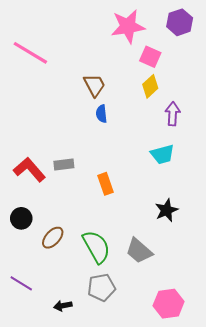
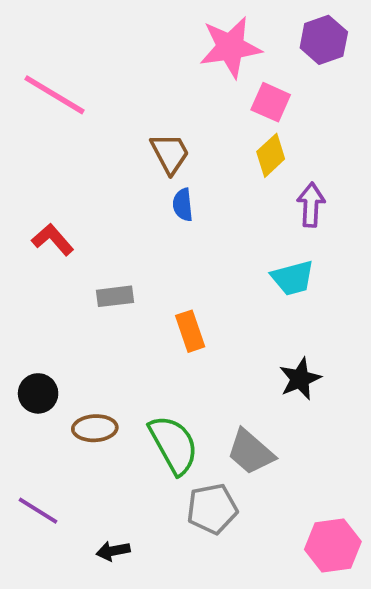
red L-shape: (29, 170) -> (53, 240), moved, size x0.7
brown ellipse: (53, 238) -> (95, 428), turned 45
gray pentagon: (101, 287) -> (212, 509), moved
pink hexagon: (169, 304) -> (333, 545), moved

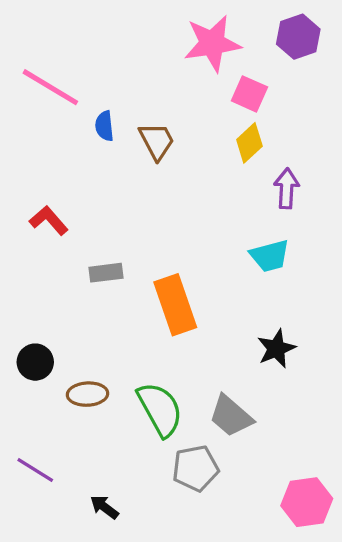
blue semicircle: (183, 205) -> (104, 126), moved
orange rectangle: (190, 331) -> (175, 305), size x1.6
black arrow: (113, 551) -> (104, 507), turned 48

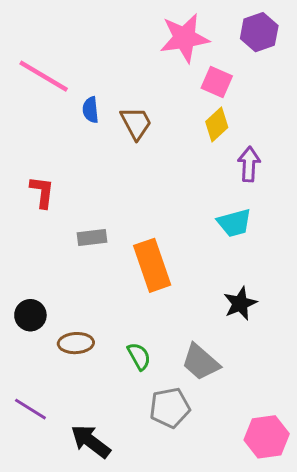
red L-shape: (49, 220) -> (42, 192), turned 48
green semicircle: (160, 409) -> (139, 356), size x0.6
black arrow: (104, 507) -> (91, 441), size x1.6

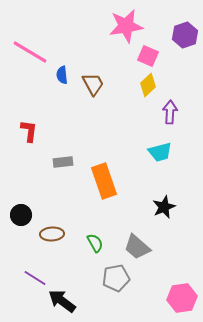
purple hexagon: (259, 32) -> (185, 35), moved
purple line: (30, 409) -> (35, 278), moved

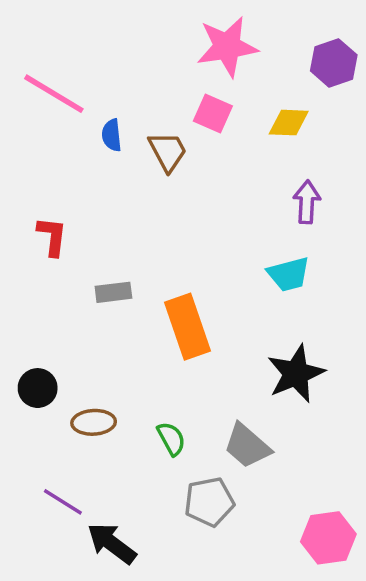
pink square: (148, 56) -> (213, 114), moved
yellow diamond: (148, 85) -> (289, 123), moved, turned 45
black star: (164, 207) -> (296, 374), size x1.4

